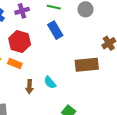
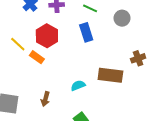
cyan semicircle: (50, 82) -> (78, 86), moved, turned 96
brown arrow: (29, 87) -> (45, 99), moved

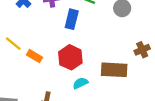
blue rectangle: (86, 32) -> (72, 19), moved, turned 36
red hexagon: (47, 36) -> (70, 57), moved

